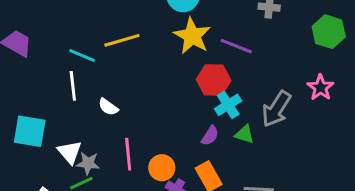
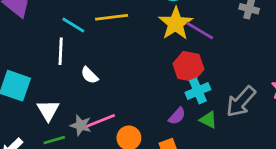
purple line: (236, 46) -> (200, 30), moved
pink line: (128, 154) -> (101, 121), turned 64
gray star: (88, 163) -> (81, 125), moved

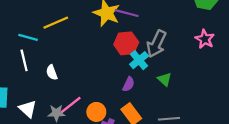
white semicircle: (89, 75) -> (52, 72), turned 40
gray arrow: (241, 102) -> (156, 44), moved
green triangle: (208, 120) -> (165, 79), moved, turned 32

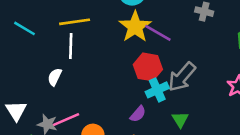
cyan line: (28, 37) -> (25, 28), moved
white line: (24, 60) -> (71, 46), moved
white semicircle: (52, 72) -> (55, 77), turned 32

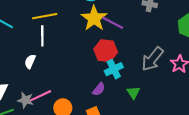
gray arrow: (182, 77) -> (152, 59), moved

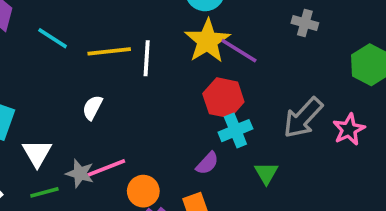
yellow line: (45, 16) -> (109, 51), moved
white line: (42, 36) -> (147, 58), moved

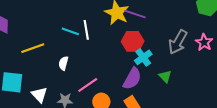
cyan line: (53, 38) -> (70, 31), moved
yellow line: (109, 51) -> (33, 48), moved
purple semicircle: (207, 163) -> (132, 79), size x1.6
pink line: (106, 168) -> (88, 85), moved

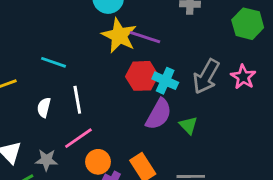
white line: (86, 30) -> (77, 100), moved
cyan cross: (143, 57) -> (165, 81), moved, turned -30
purple semicircle: (132, 79) -> (159, 114), moved

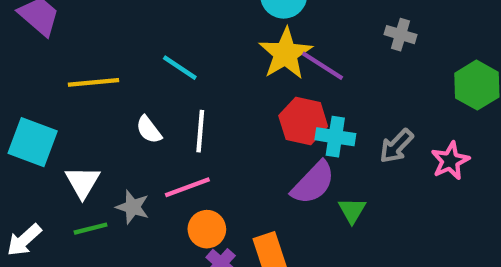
gray arrow: (206, 76) -> (396, 146), size x0.7
cyan cross: (165, 81) -> (335, 137), turned -30
white semicircle: (44, 107) -> (149, 130), turned -66

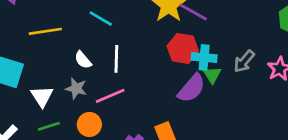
gray star: (133, 207) -> (76, 88), moved
green triangle: (352, 210) -> (212, 75), moved
orange circle: (207, 229) -> (89, 124), moved

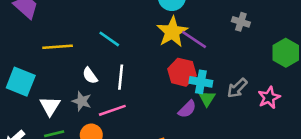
purple semicircle: (191, 88) -> (187, 109), size x0.7

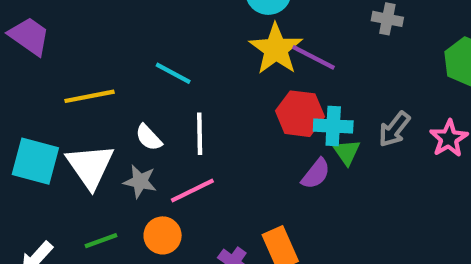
white triangle: (50, 106) -> (90, 166), moved, size x1.4

